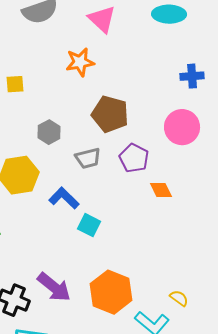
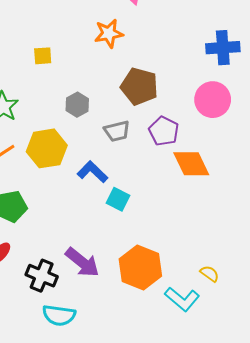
blue cross: (192, 76) -> (223, 48), size x1.4
orange diamond: (161, 190) -> (191, 164), size x1.6

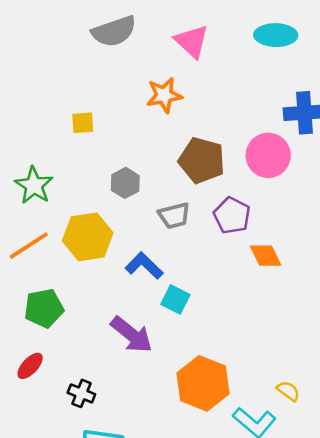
pink circle: (213, 100) -> (268, 155), moved
orange diamond: (191, 164) -> (266, 256), size x0.7
purple arrow: (82, 262) -> (132, 335), moved
black cross: (42, 276) -> (81, 393), size x0.7

